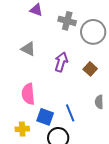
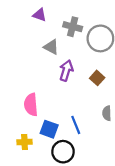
gray triangle: (28, 49) -> (51, 47), moved

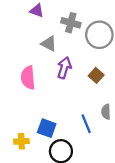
pink semicircle: (31, 105) -> (28, 78), moved
blue line: (76, 125) -> (86, 124), moved

